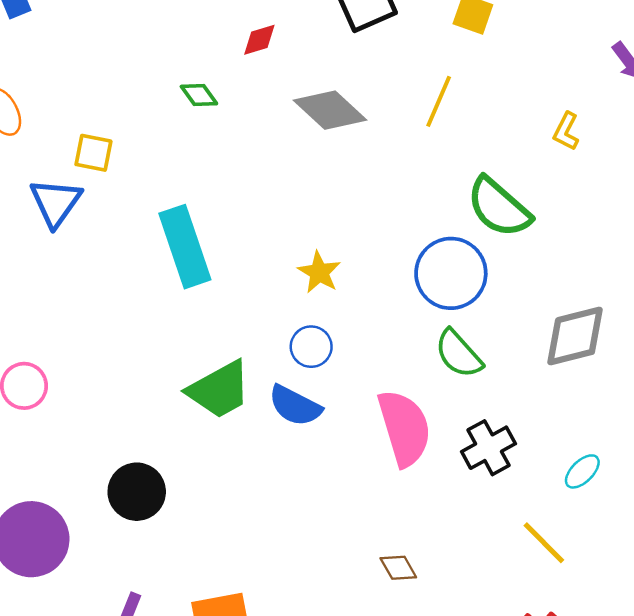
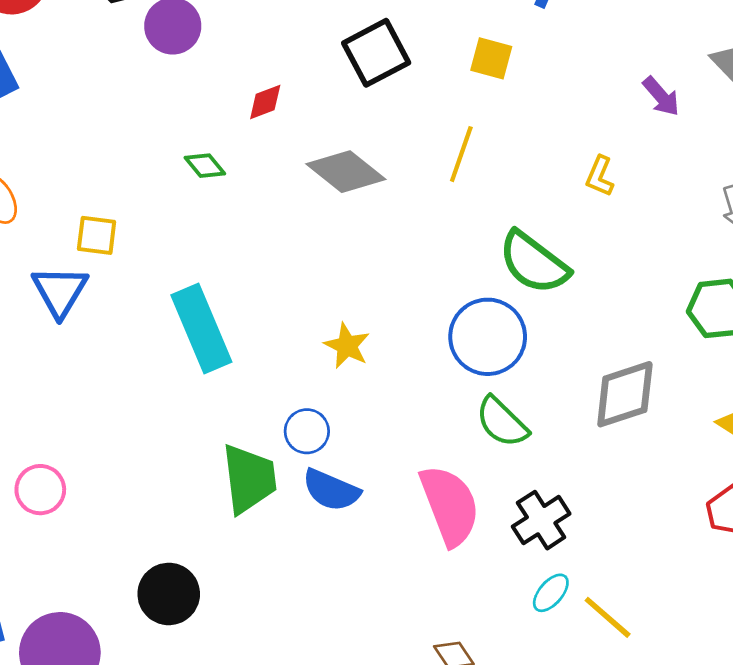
blue circle: (311, 347) -> (307, 431), moved
green trapezoid: (219, 390) -> (249, 479), turned -64
cyan ellipse: (582, 471) -> (551, 593), moved

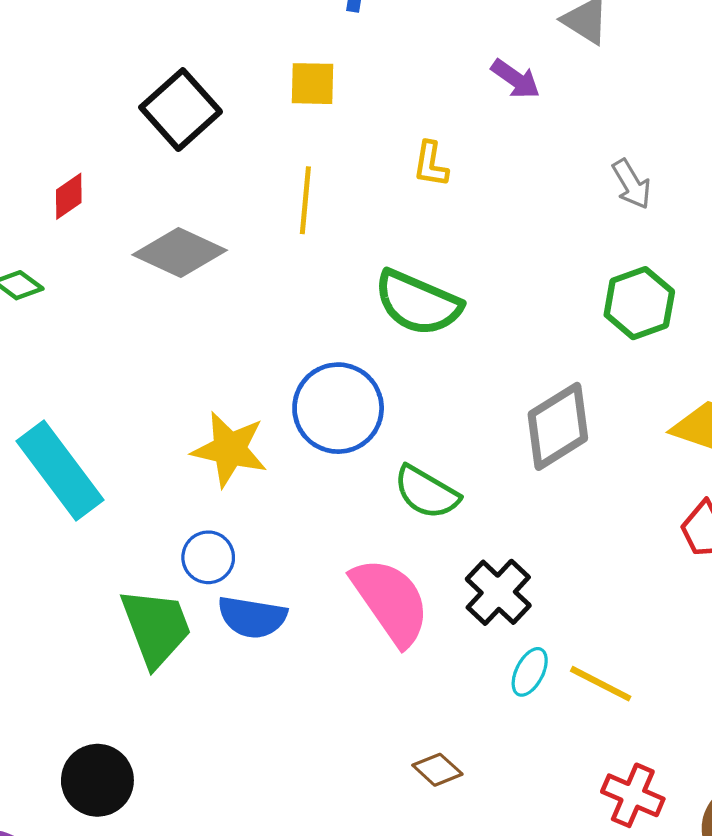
yellow L-shape: (600, 176) -> (431, 164), moved
blue circle: (488, 337) -> (338, 408), moved
yellow star: (347, 346) -> (230, 449), size x1.4

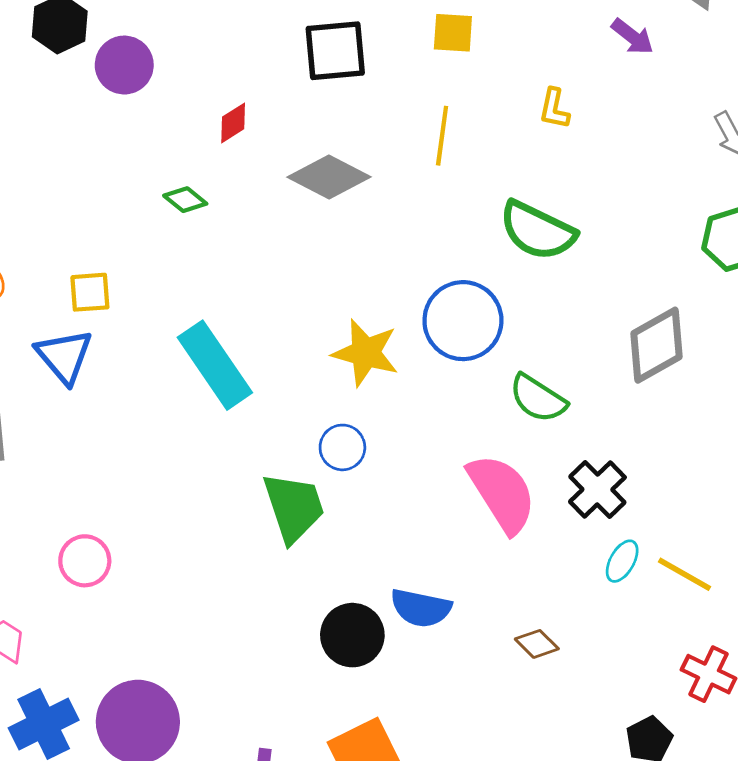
black square: (181, 110) -> (335, 51), turned 34
blue semicircle: (252, 617) -> (421, 608), moved
black circle: (97, 780) -> (352, 635), moved

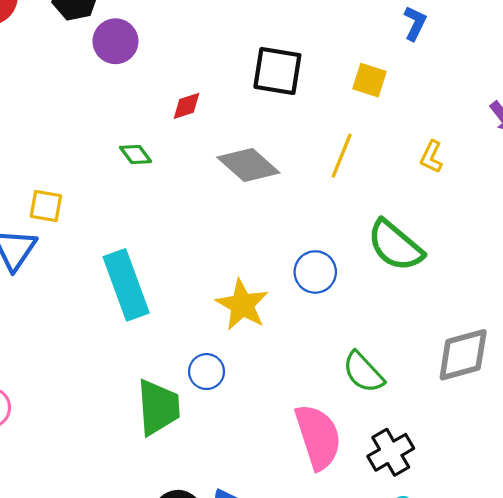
blue circle: (463, 321) -> (315, 272), moved, size x0.7

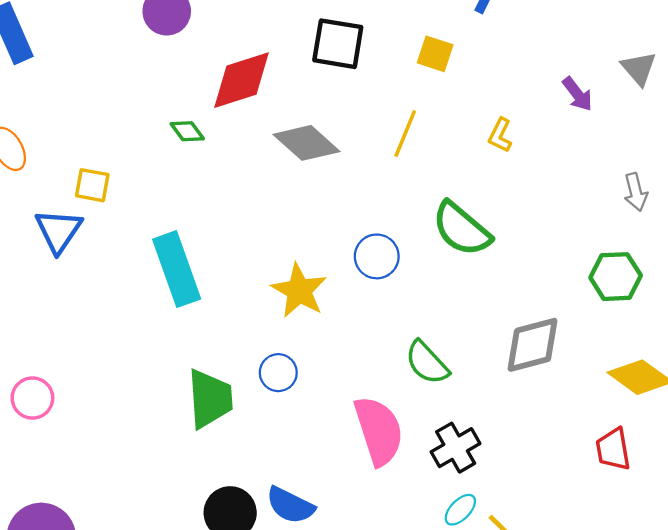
red diamond: (187, 106) -> (241, 80), size x2.0
blue circle: (207, 372) -> (278, 373), moved

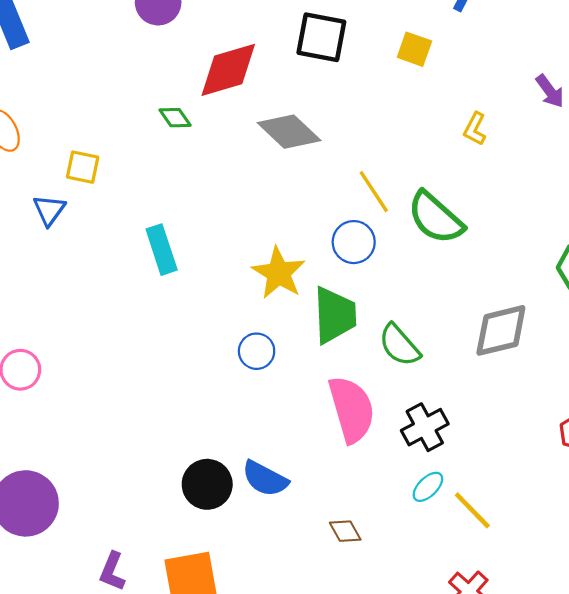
yellow line: (405, 134) -> (374, 192), moved, turned -57
blue triangle: (58, 231) -> (49, 210), size x0.7
cyan rectangle: (177, 269) -> (162, 250), size x0.7
green trapezoid: (210, 399) -> (335, 315), moved

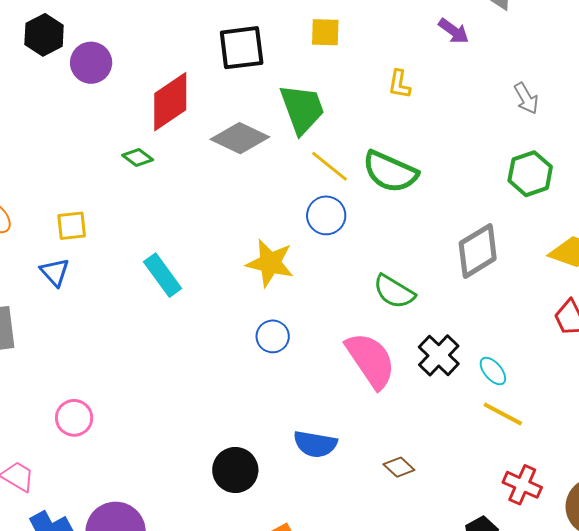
green trapezoid: (335, 315) -> (302, 109), moved
black circle: (207, 484) -> (235, 470), moved
cyan ellipse: (428, 487) -> (493, 371), moved, turned -68

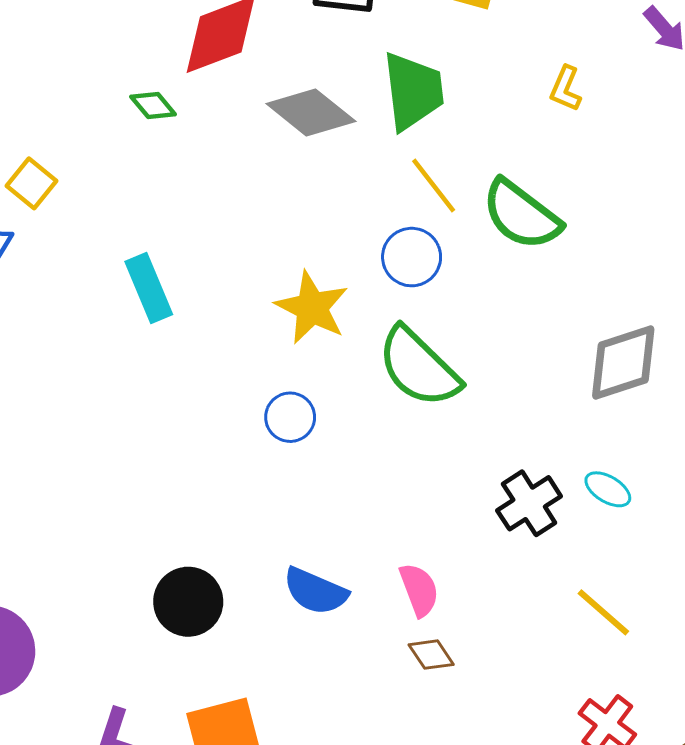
yellow square: (72, 226) -> (32, 183), turned 32
green semicircle: (394, 292) -> (419, 367), moved, size x1.4
pink semicircle: (371, 360) -> (419, 590), moved, size x0.6
cyan ellipse: (493, 371) -> (608, 489), moved, turned -32

